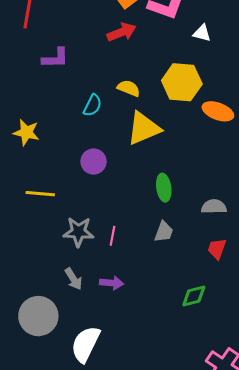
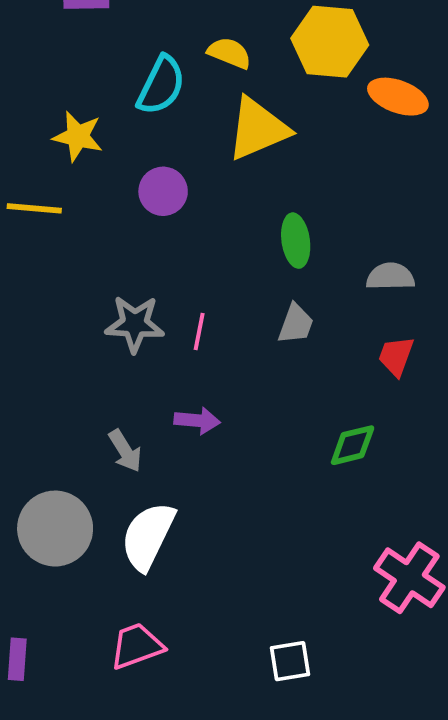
cyan semicircle: (93, 105) -> (161, 85), size x1.4
yellow star: (26, 132) -> (78, 136), moved
yellow line: (40, 194) -> (34, 208), moved
gray arrow: (73, 279) -> (125, 451), moved
gray circle: (38, 316) -> (55, 529), moved

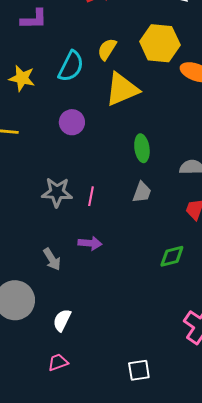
yellow semicircle: (229, 53) -> (107, 49), turned -80
yellow star: (78, 136) -> (22, 78), moved
white semicircle: (148, 536) -> (62, 320), moved, size x0.6
pink trapezoid: (137, 646) -> (58, 362), size x0.7

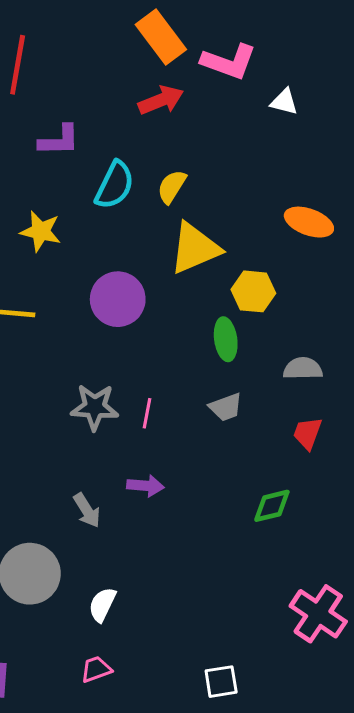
yellow hexagon: (160, 43) -> (253, 291), moved, size x0.7
cyan semicircle: (71, 66) -> (115, 185), moved
purple circle: (72, 122) -> (118, 299), size x1.4
gray trapezoid: (142, 192) -> (226, 407), turned 50

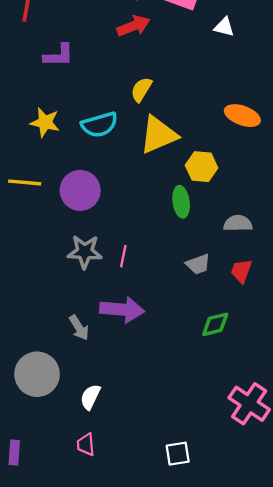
cyan semicircle: (115, 185) -> (99, 125), moved, turned 48
purple circle: (118, 299) -> (80, 190), moved
gray trapezoid: (226, 407) -> (198, 264), moved
purple arrow: (145, 486) -> (122, 310), size x1.6
pink trapezoid: (96, 669) -> (86, 445), turned -75

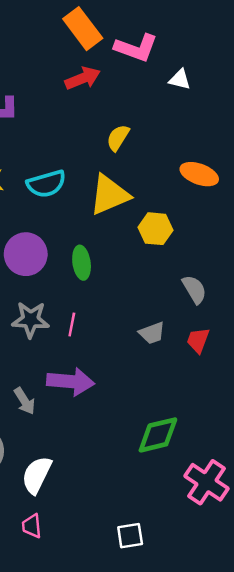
yellow semicircle: (141, 89) -> (118, 138), moved
green ellipse: (181, 202) -> (82, 263), moved
gray semicircle: (238, 223) -> (194, 289), turned 60
green diamond: (215, 324) -> (158, 435), moved, size x1.4
white semicircle: (90, 397) -> (37, 475), size x1.4

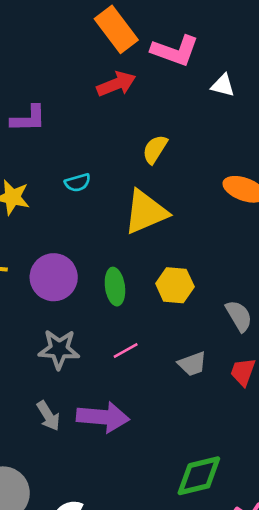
cyan semicircle: (46, 184) -> (78, 183), moved, size x0.6
yellow hexagon: (156, 229) -> (175, 285), moved
pink line: (72, 325) -> (126, 351), moved, turned 50
gray arrow: (25, 401) -> (48, 416), moved

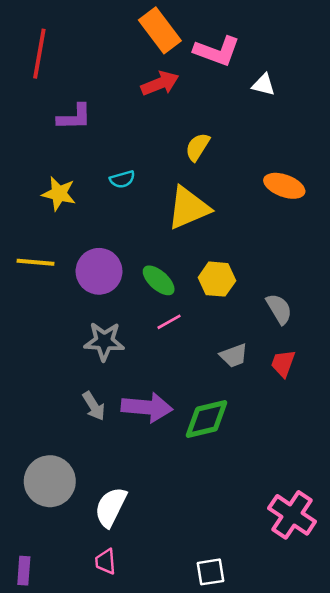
green ellipse: (115, 287) -> (159, 280), turned -40
pink line: (126, 351) -> (169, 322), moved
green diamond: (199, 476) -> (207, 419), moved

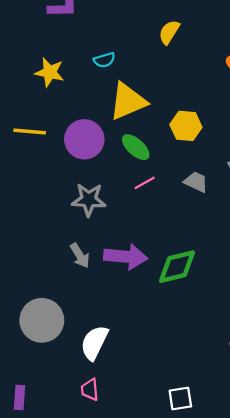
yellow triangle: (188, 208) -> (128, 101), moved
yellow hexagon: (217, 279) -> (186, 126), moved
gray trapezoid: (234, 356) -> (196, 182), moved, turned -135

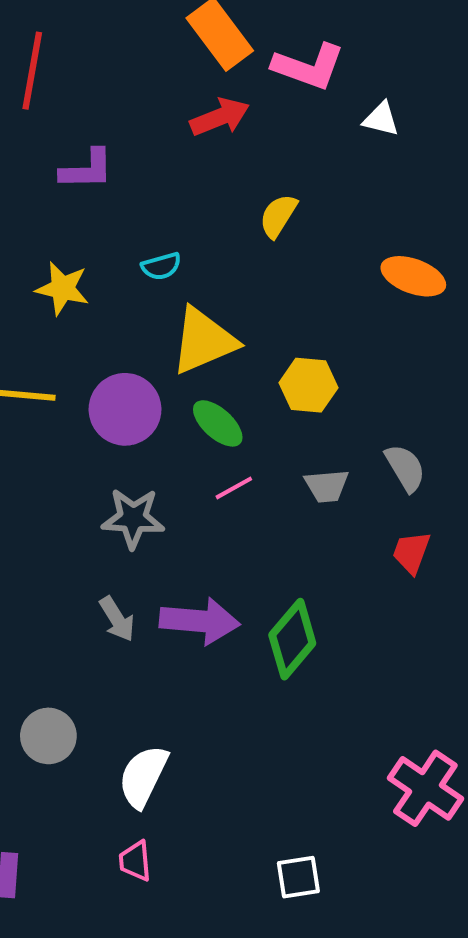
gray trapezoid: (196, 182) -> (327, 486), turned 150
green diamond: (177, 267) -> (292, 639), turned -36
gray circle: (42, 320) -> (48, 736), size x0.7

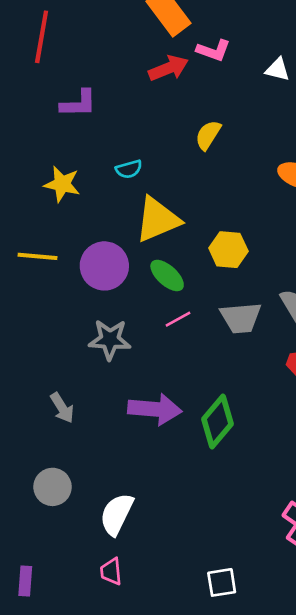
pink L-shape: (308, 67) -> (213, 50), moved, size x0.7
gray trapezoid: (327, 486) -> (241, 318), size x1.4
gray arrow: (117, 619) -> (62, 408), moved

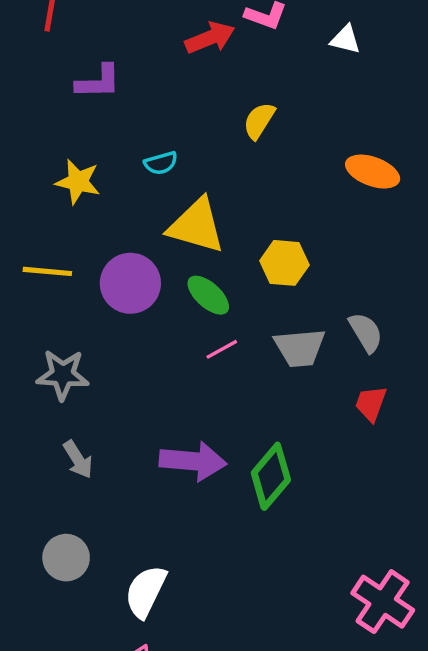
yellow triangle: (158, 220) -> (196, 226), turned 39
gray star: (110, 340) -> (63, 375), moved

